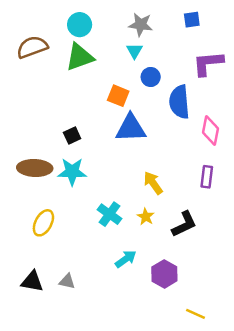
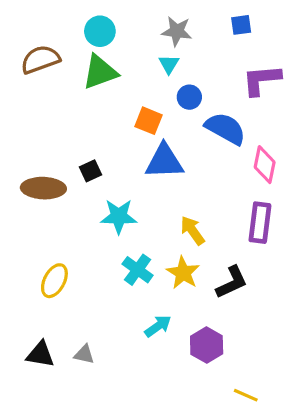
blue semicircle: (179, 102) -> (225, 128), turned 124
brown ellipse: (35, 168) -> (43, 188), moved
cyan star: (72, 172) -> (119, 216), moved
purple rectangle: (207, 177) -> (260, 223), size x1.4
yellow star: (146, 217) -> (183, 273), size x1.5

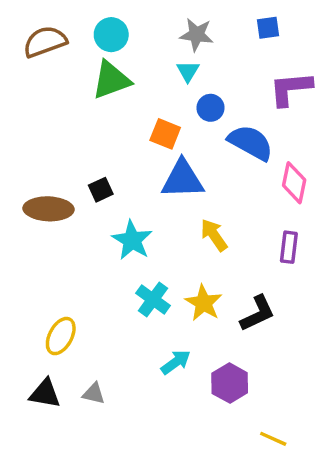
brown semicircle: (40, 59) -> (45, 42), moved
cyan star: (119, 216) -> (132, 240), turned 30
purple rectangle: (260, 223) -> (289, 247), size x0.7
yellow arrow: (192, 230) -> (214, 235), moved
yellow ellipse: (54, 281) -> (61, 336), moved

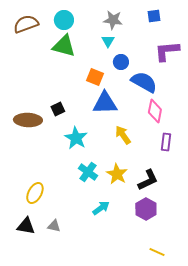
green triangle: (111, 80) -> (64, 46), turned 35
pink diamond: (294, 183) -> (155, 111), moved
purple hexagon: (230, 383) -> (146, 209), moved

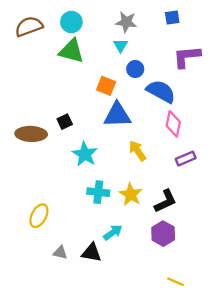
purple rectangle: (166, 142) -> (186, 159), turned 60
cyan cross: (88, 172) -> (98, 192), turned -30
black triangle: (26, 226) -> (92, 253), moved

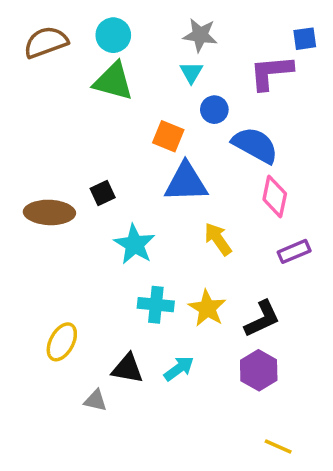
blue square: (172, 18) -> (305, 39), moved
purple L-shape: (187, 57) -> (271, 72), moved
black triangle: (92, 253) -> (127, 368), moved

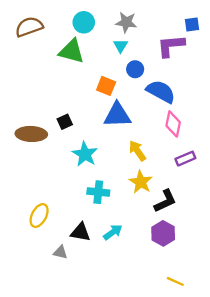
cyan circle: (113, 35) -> (84, 22), moved
yellow star: (207, 308) -> (141, 182), moved

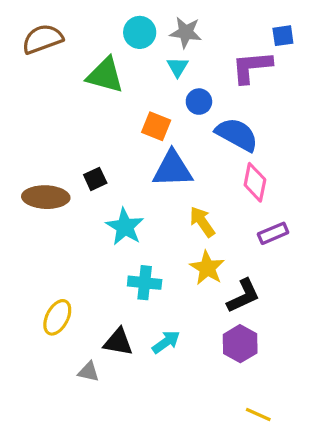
cyan circle: (84, 22) -> (140, 32), moved

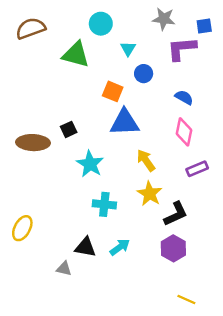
gray star: (186, 32) -> (164, 19), moved
blue semicircle: (237, 135) -> (184, 97), moved, size x0.6
yellow ellipse: (57, 317) -> (22, 228), moved

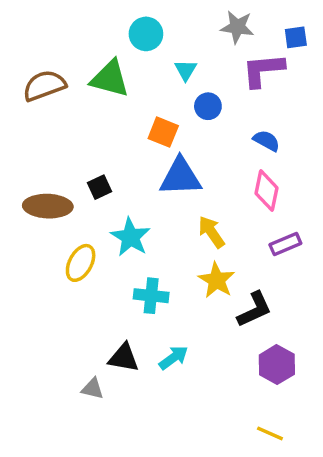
brown semicircle: (31, 28) -> (44, 86), moved
yellow ellipse: (22, 228) -> (81, 263), moved
purple hexagon: (173, 248) -> (277, 365), moved

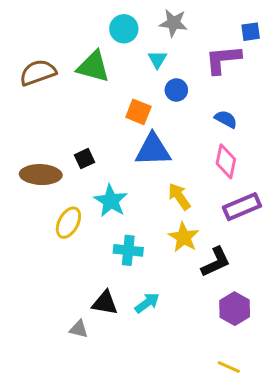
gray star: (237, 27) -> (173, 23), moved
purple rectangle: (285, 244) -> (242, 207), size x1.4

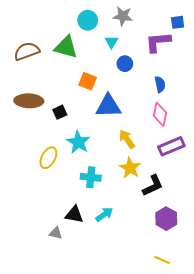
orange square: (138, 112) -> (88, 81), moved
blue semicircle: (226, 119) -> (160, 84), turned 49
brown ellipse: (41, 175) -> (29, 101), moved

